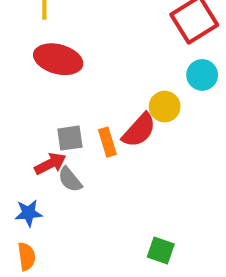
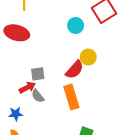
red ellipse: (58, 59) -> (17, 33), moved
cyan circle: (202, 75) -> (76, 25), moved
orange rectangle: (107, 142) -> (71, 97), moved, size x1.6

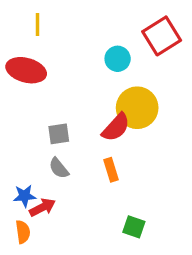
yellow circle: (88, 57) -> (137, 108), size x1.6
red arrow: (27, 88) -> (42, 207), moved
orange rectangle: (71, 97) -> (111, 170), size x0.6

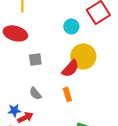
gray square: (59, 134) -> (35, 59), moved

